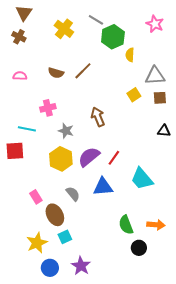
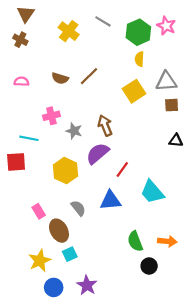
green hexagon: (113, 37) -> (138, 32), moved
yellow square: (134, 95) -> (134, 91), moved, size x1.5
gray star: (66, 131) -> (74, 131), moved
purple semicircle: (89, 157) -> (98, 153), moved

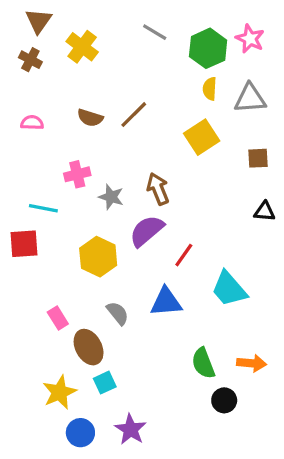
yellow cross: (69, 31) -> (82, 47), moved
gray triangle: (166, 82) -> (250, 98), moved

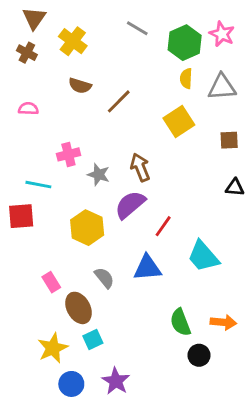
brown semicircle: (90, 118) -> (80, 86), moved

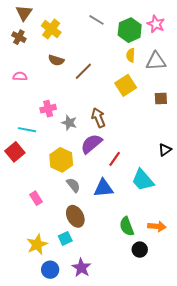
black triangle: (235, 187) -> (165, 150), moved, turned -40
red square: (21, 216) -> (15, 152), turned -36
gray semicircle: (104, 278) -> (73, 185), moved
brown ellipse: (79, 308) -> (75, 216), moved

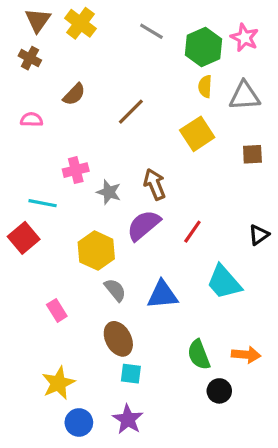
yellow cross: (51, 29) -> (80, 23), moved
brown semicircle: (56, 60) -> (74, 94), moved, turned -63
red line: (115, 159) -> (192, 232), moved
cyan square: (65, 238) -> (131, 374), moved, turned 32

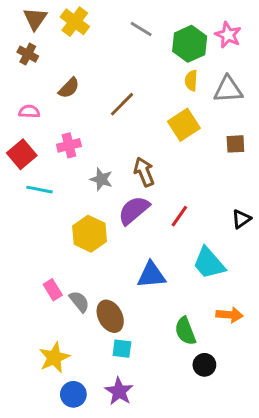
pink cross: (76, 170) -> (69, 145), moved
red square: (24, 238) -> (22, 154), moved
gray semicircle: (115, 290) -> (79, 302), moved
orange arrow: (246, 355) -> (229, 315), moved

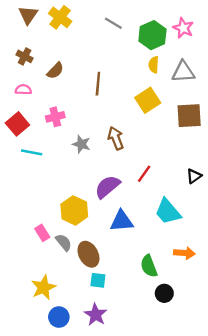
brown cross: (28, 54) -> (25, 56), moved
brown line: (122, 104) -> (98, 84), turned -40
brown square: (235, 144) -> (189, 116), size x1.6
purple semicircle: (134, 210) -> (107, 187), moved
yellow hexagon: (90, 234) -> (74, 210), moved

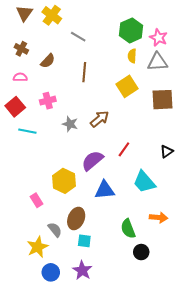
gray line: (113, 23) -> (78, 37), moved
pink star: (183, 28) -> (158, 38), moved
brown arrow: (116, 138) -> (100, 119), turned 72
gray semicircle: (64, 242) -> (55, 230), moved
brown ellipse: (88, 254) -> (76, 218), turned 50

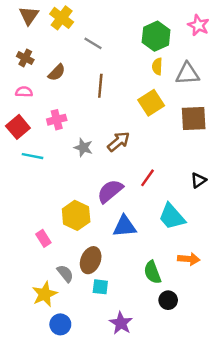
pink star: (158, 38) -> (198, 25), moved
purple star: (82, 270) -> (121, 323), moved

